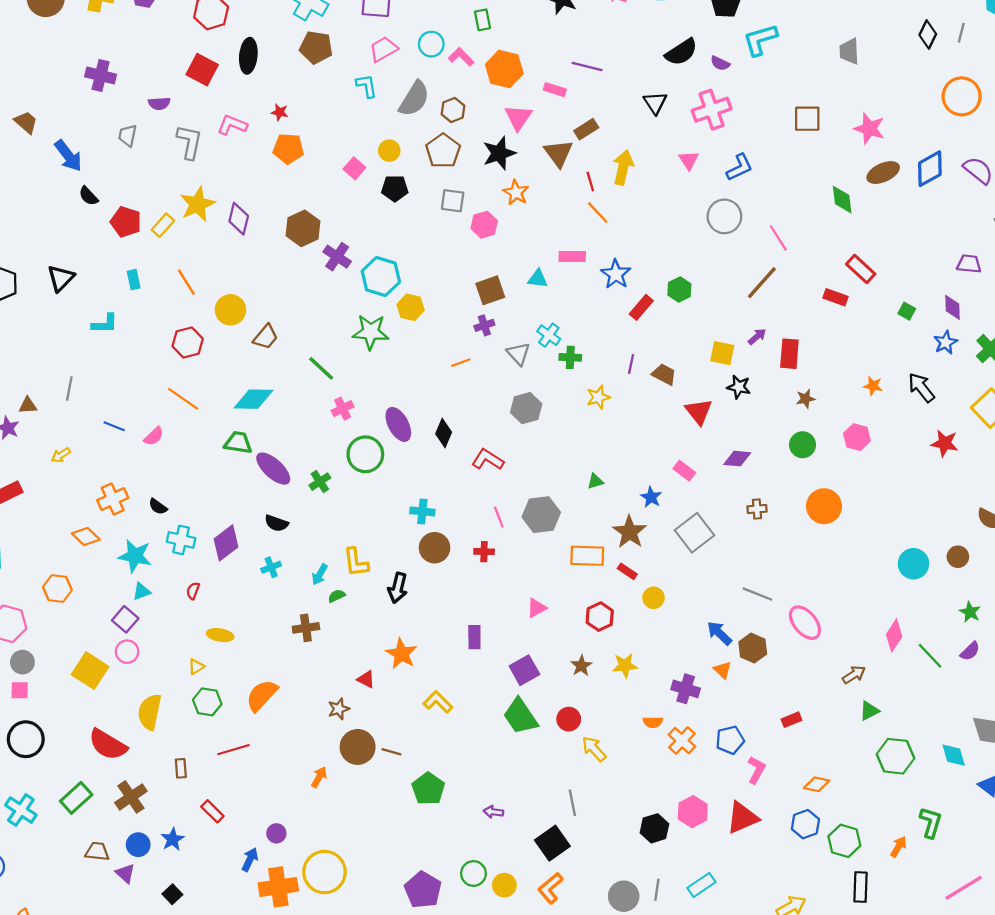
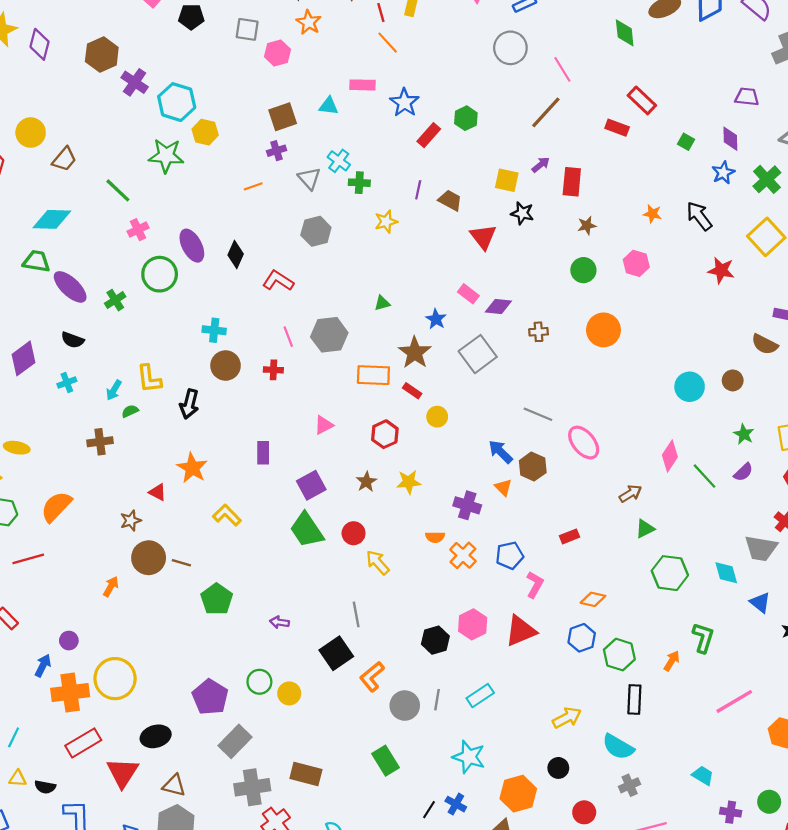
purple diamond: (737, 459) -> (498, 307), moved
orange L-shape: (550, 888) -> (372, 677), moved

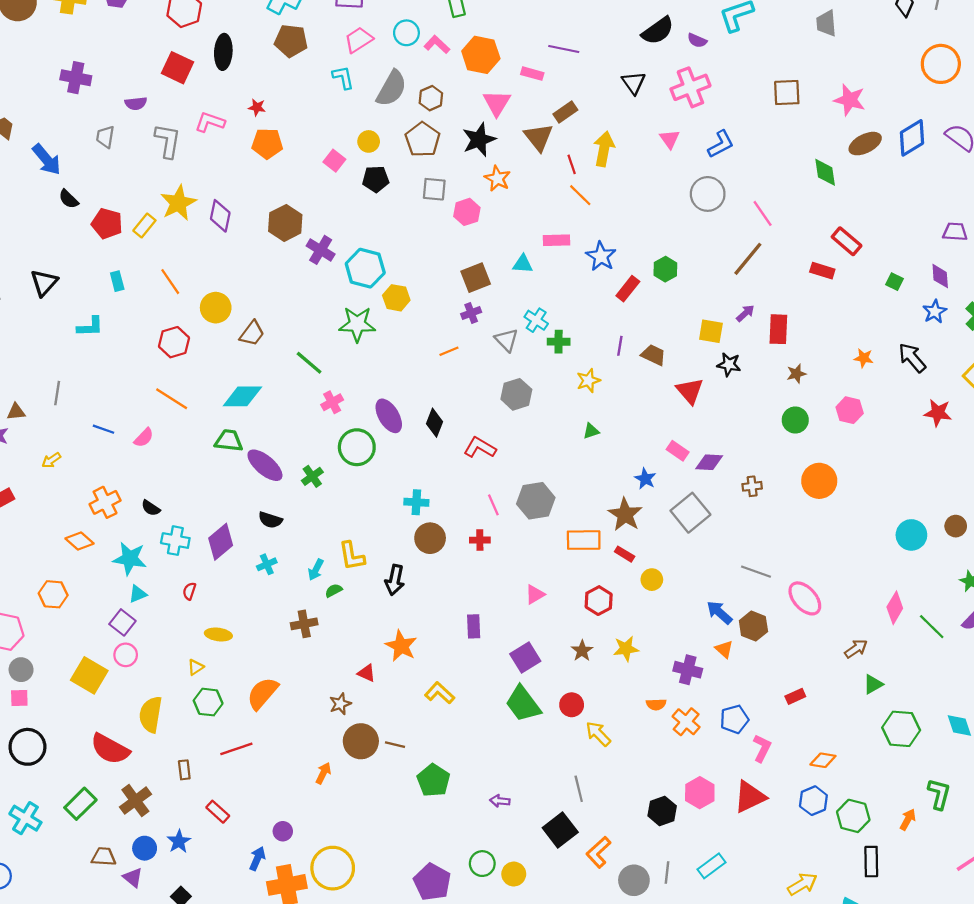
green triangle: (382, 303) -> (591, 431), moved

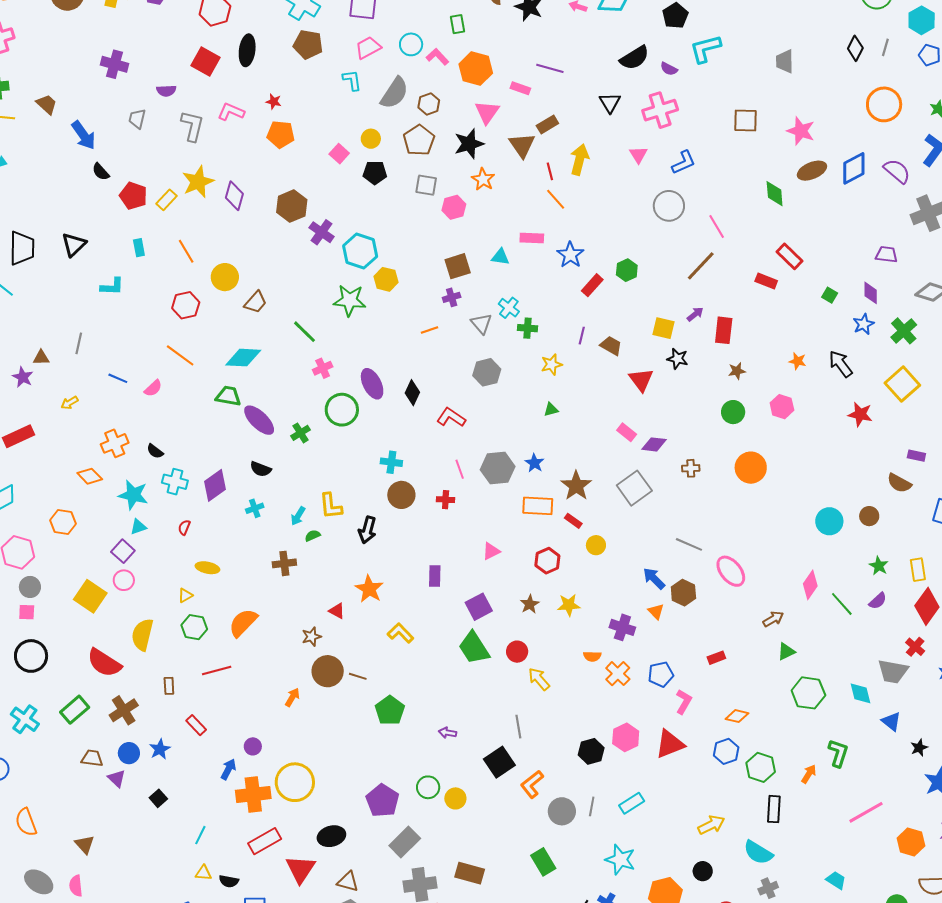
blue star: (645, 479) -> (534, 463), moved

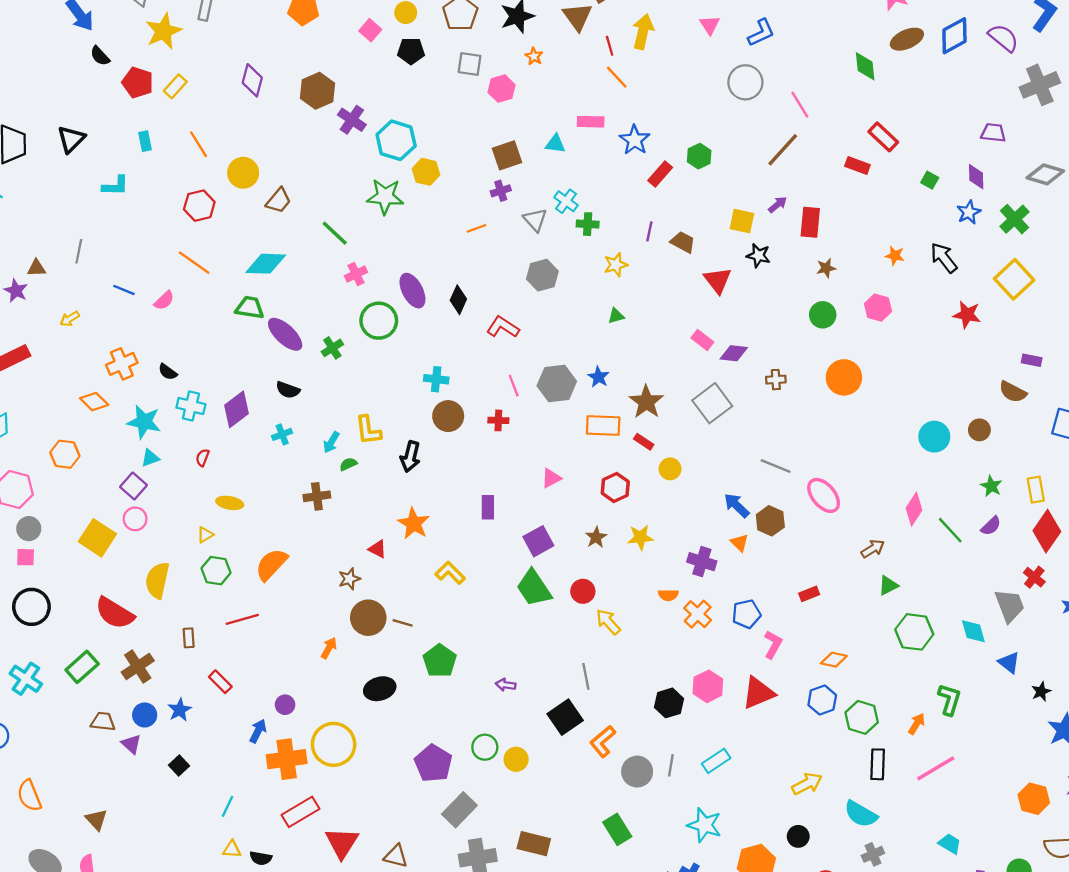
orange star: (483, 179) -> (534, 56), size x0.7
yellow star: (198, 182) -> (163, 31), moved
gray trapezoid: (893, 671) -> (1010, 606), turned -120
pink line: (866, 812) -> (936, 768), moved
black ellipse: (331, 836) -> (380, 689), moved

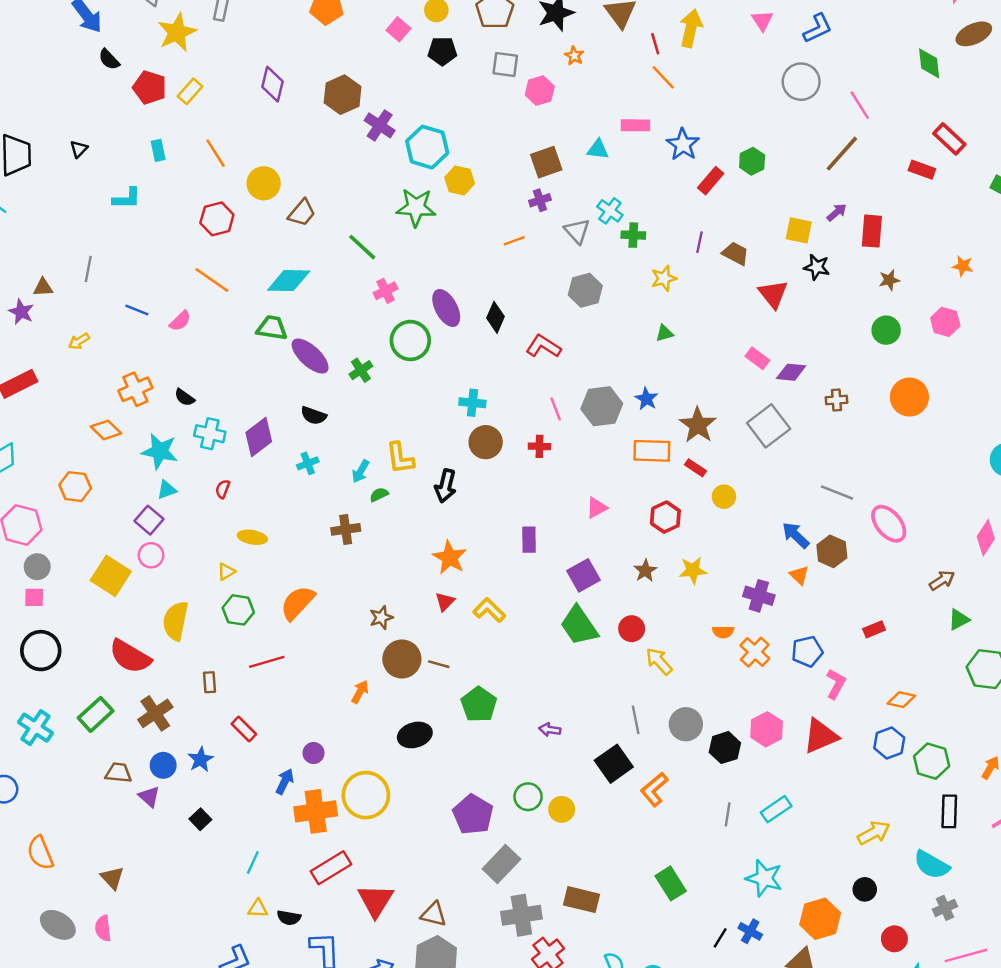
black triangle: (71, 139) -> (79, 149), size x0.6
red triangle: (377, 549) -> (445, 602), moved, turned 48
gray circle: (637, 772) -> (686, 724), moved

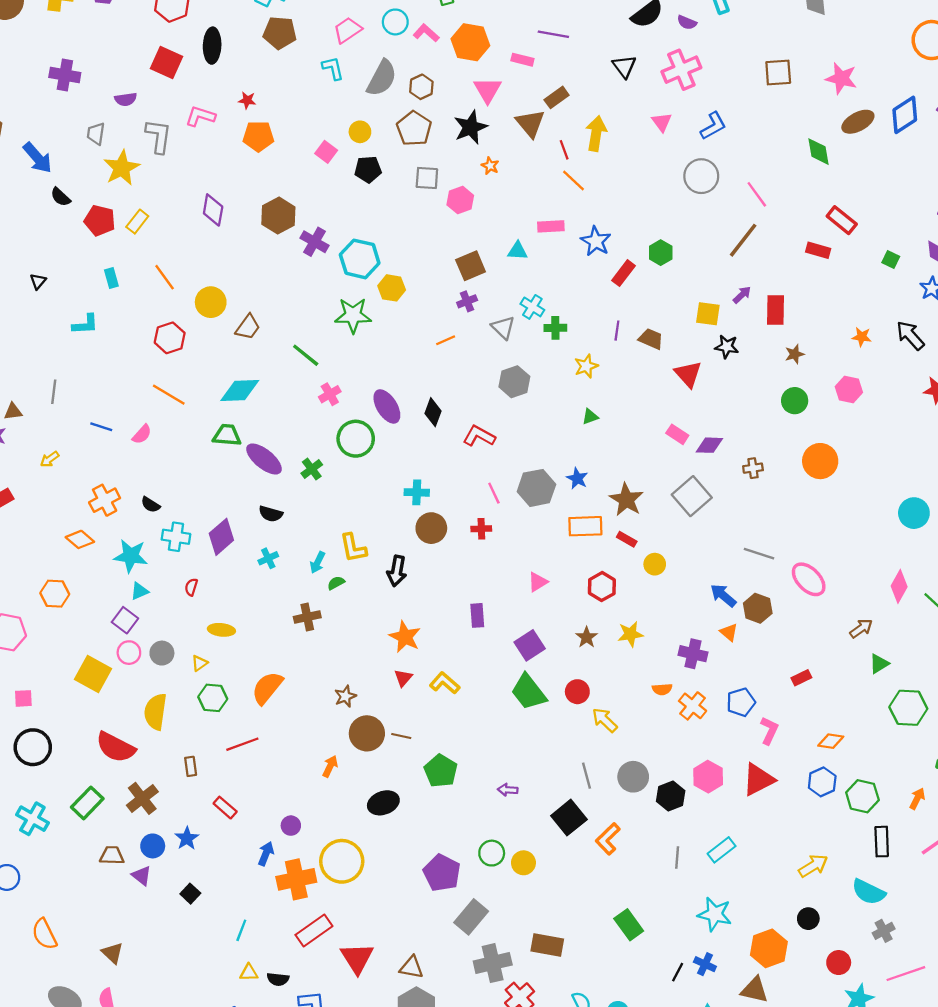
gray circle: (37, 567) -> (162, 653), moved

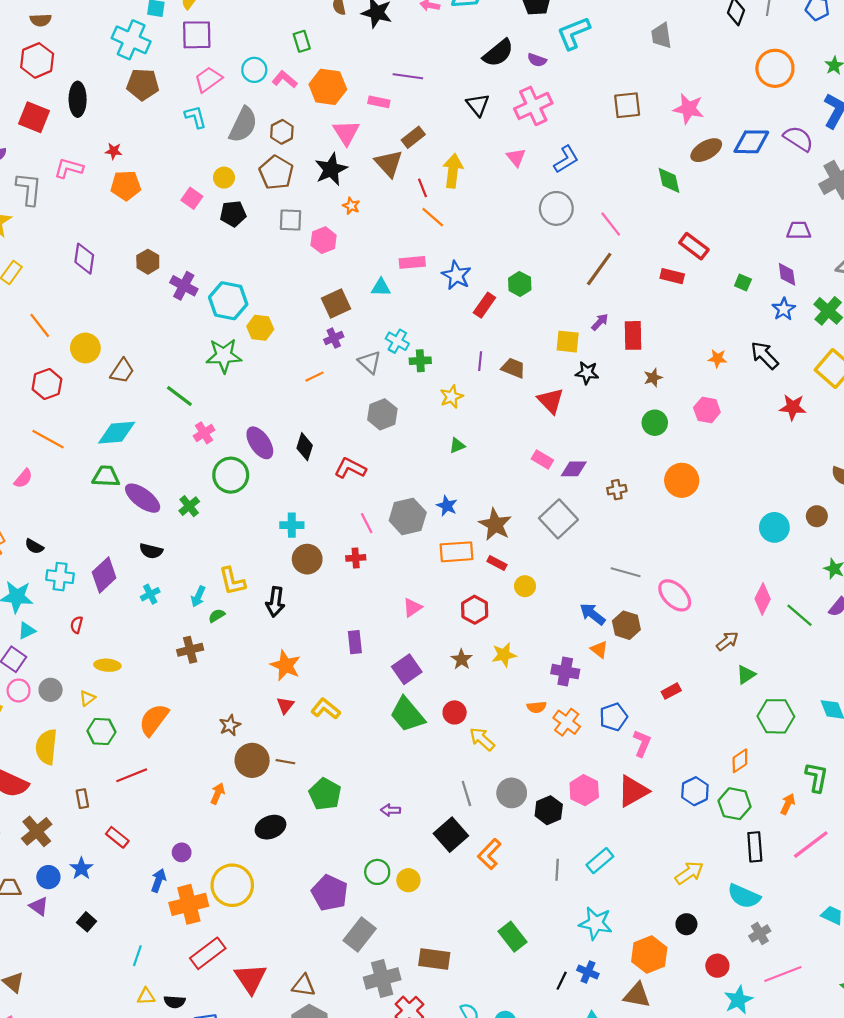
blue diamond: (905, 115) -> (751, 142), turned 36
brown hexagon: (278, 216) -> (148, 262), size x0.7
orange diamond: (831, 741) -> (740, 761), moved, turned -40

